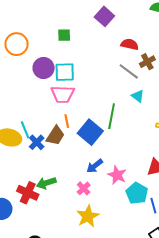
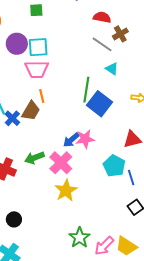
blue square: (90, 132) -> (100, 104), moved
pink star: (117, 175) -> (85, 139), moved, turned -30
green arrow: (46, 183) -> (34, 158), moved
pink cross: (84, 188) -> (61, 163), size x1.6

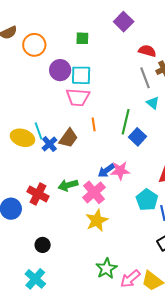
gray line: (102, 44) -> (145, 78), turned 30
orange line: (42, 96) -> (94, 124), moved
blue square: (100, 104) -> (137, 137), size x0.7

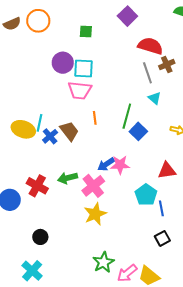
orange circle: (34, 45) -> (38, 21), moved
red semicircle: (147, 51) -> (150, 46), size x1.4
cyan line: (39, 131) -> (40, 123), turned 30
brown trapezoid: (68, 138) -> (69, 131), turned -75

